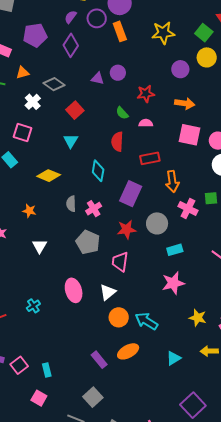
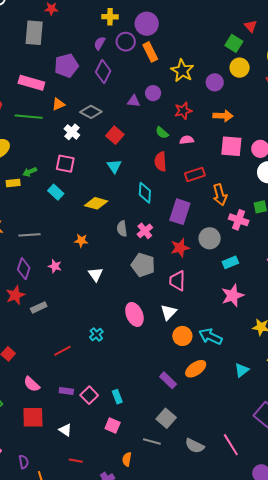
yellow star: (163, 33) -> (182, 71), moved, turned -30

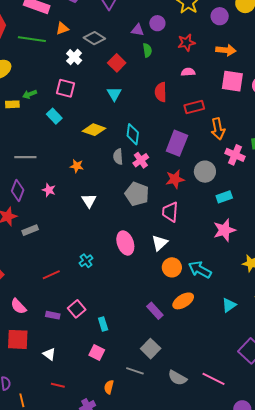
green semicircle: (162, 133) -> (147, 50), moved, turned -144
cyan diamond: (145, 193) -> (133, 134), moved
pink square: (89, 395) -> (77, 309), moved
pink line: (231, 445) -> (214, 379), turned -35

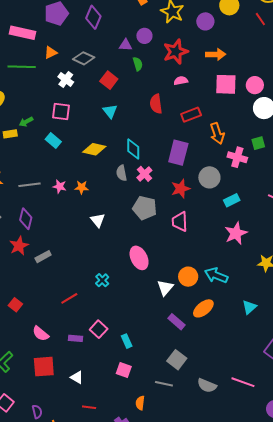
red star: (186, 43) -> (176, 52), size x1.4
pink star: (49, 190) -> (60, 186), moved
white triangle: (160, 243) -> (165, 288), moved

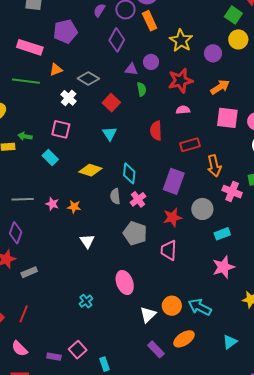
purple diamond: (93, 17) -> (117, 40), moved
orange arrow: (216, 54) -> (220, 87), turned -36
green arrow: (26, 122) -> (25, 136), turned 32
red line: (69, 298) -> (24, 314), moved, turned -42

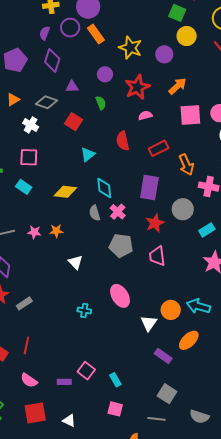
purple diamond: (117, 40) -> (52, 60), moved
purple triangle: (131, 69) -> (72, 87), moved
cyan triangle: (110, 134) -> (88, 154), moved, turned 35
cyan cross: (86, 301) -> (84, 311), moved, turned -32

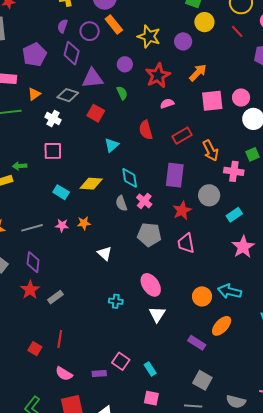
purple circle: (70, 28) -> (90, 31), moved
purple triangle: (72, 87) -> (93, 78), size x1.6
cyan rectangle: (24, 187) -> (61, 192), moved
white triangle: (149, 323) -> (157, 314), moved

